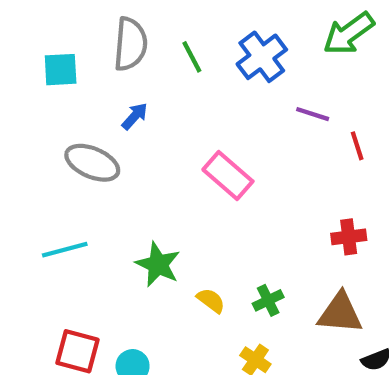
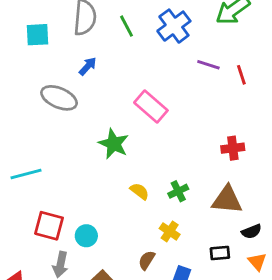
red line: (357, 146) -> (241, 75), moved
cyan line: (65, 250) -> (26, 174), moved
green star: (158, 264) -> (114, 144), moved

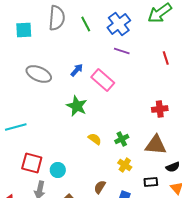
purple line: (208, 65) -> (122, 51), moved
blue arrow: (88, 66) -> (77, 70), moved
yellow cross: (170, 231) -> (125, 165), moved

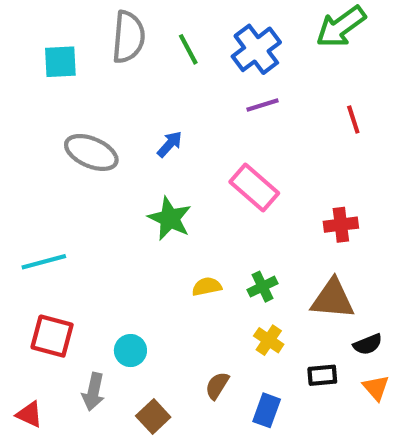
purple line: (122, 51) -> (262, 105), turned -35
pink rectangle: (103, 80) -> (254, 188), moved
yellow semicircle: (95, 139) -> (207, 287), turned -48
red square: (32, 163) -> (52, 336), moved

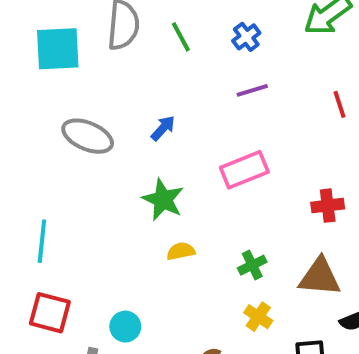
blue cross: (256, 49) -> (246, 37), size x0.6
cyan square: (60, 62) -> (58, 49), size x1.4
pink rectangle: (254, 188) -> (244, 170), turned -63
cyan line: (44, 262) -> (42, 241), turned -69
yellow semicircle: (207, 287) -> (181, 251), moved

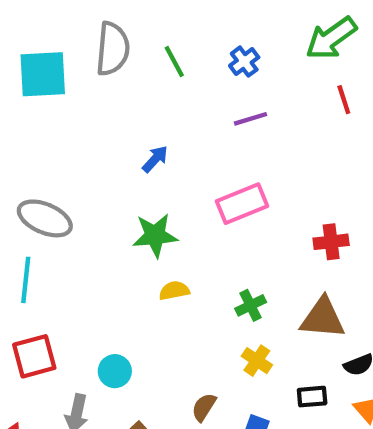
red line: (340, 104) -> (344, 100), moved
gray ellipse: (88, 136) -> (45, 218), moved
green star: (163, 200) -> (155, 235), turned -30
red square: (50, 313) -> (34, 356), turned -30

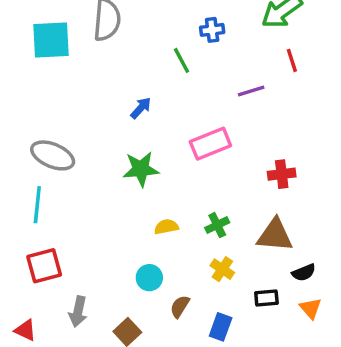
green line: (174, 62) -> (182, 60), moved
blue cross: (244, 62) -> (212, 30), turned 30
purple line: (251, 119) -> (251, 91), moved
yellow semicircle: (174, 291) -> (166, 227), moved
cyan circle: (115, 371) -> (149, 278), moved

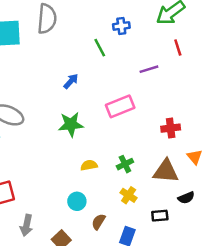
orange triangle: (311, 308) -> (195, 157), moved

